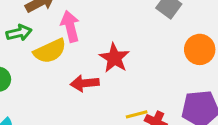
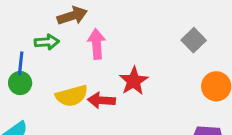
yellow semicircle: (50, 51) -> (72, 96), moved

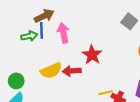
blue line: (21, 63) -> (42, 30), moved
green circle: (20, 83) -> (16, 81), moved

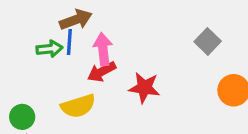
red star: (92, 55) -> (144, 88), turned -30
red arrow: (72, 71) -> (102, 72), moved, turned -30

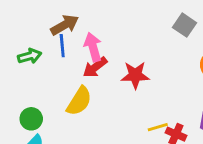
green arrow: (49, 49) -> (30, 56), moved
yellow semicircle: (78, 106) -> (79, 101), turned -32

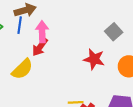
red arrow: (95, 67) -> (40, 47), turned -30
red star: (135, 75) -> (94, 59), moved

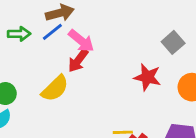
blue line: (20, 25) -> (52, 32), turned 42
pink arrow: (42, 32) -> (81, 41), turned 130

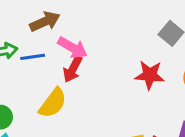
blue line: (52, 32) -> (33, 57), moved, turned 40

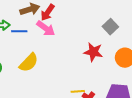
red arrow: (73, 69) -> (48, 12), moved

